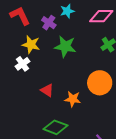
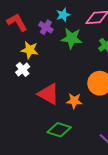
green star: (65, 46) -> (72, 38), moved
red triangle: (47, 90) -> (48, 94), size x1.6

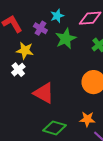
green star: (72, 38) -> (66, 39), turned -30
orange star: (74, 101) -> (87, 119), moved

